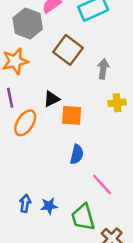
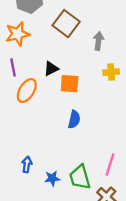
pink line: (102, 184) -> (110, 164), moved, turned 60
blue star: (49, 206) -> (52, 178), moved

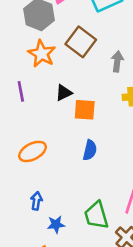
orange star: (18, 34) -> (42, 54), moved, turned -30
orange ellipse: (27, 91) -> (33, 151), moved, turned 30
blue star: (52, 178) -> (56, 224), moved

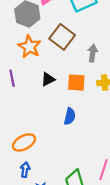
orange square: (85, 110) -> (76, 83), moved
blue semicircle: (90, 150) -> (70, 116), moved
orange ellipse: (33, 151) -> (24, 142), moved

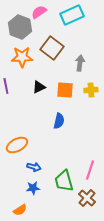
orange star: (29, 47) -> (22, 57), turned -30
blue arrow: (25, 170) -> (34, 167), moved, turned 96

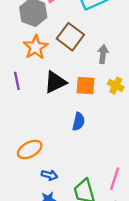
orange star: (22, 57) -> (35, 47), turned -30
black triangle: (39, 87) -> (55, 82), size x1.5
yellow cross: (91, 90) -> (116, 86), turned 32

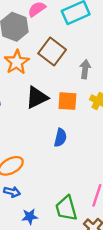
blue arrow: (49, 175) -> (12, 192), moved

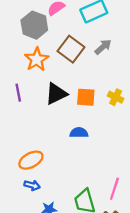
gray arrow: (85, 69) -> (103, 47), moved, turned 42
blue semicircle: (60, 138) -> (79, 133), turned -102

